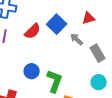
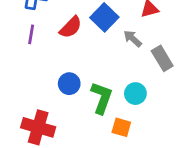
cyan circle: (99, 82) -> (135, 94), moved

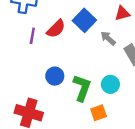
purple line: (31, 34) -> (32, 36), moved
orange square: (121, 127) -> (99, 113), turned -35

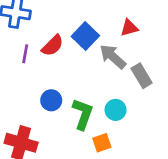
gray arrow: (108, 38) -> (113, 57), size x1.5

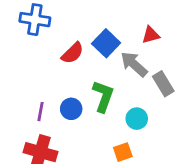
purple line: (25, 54) -> (40, 112), moved
green L-shape: (83, 114) -> (103, 96), moved

